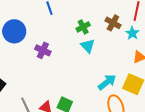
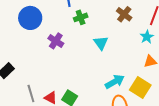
brown cross: (113, 23) -> (124, 14), moved
green cross: (83, 27) -> (81, 17), moved

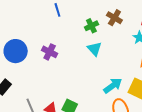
green cross: (81, 17) -> (91, 26), moved
blue circle: (30, 18) -> (16, 51), moved

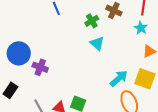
purple cross: (50, 52) -> (40, 67), moved

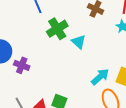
green cross: (92, 21) -> (57, 29), moved, size x1.5

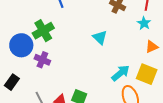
green cross: (57, 29) -> (43, 31), moved

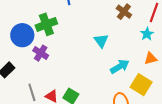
cyan arrow: (121, 73) -> (120, 67), moved

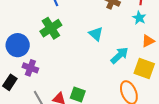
green cross: (46, 24) -> (51, 28), moved
purple cross: (41, 53) -> (30, 68), moved

